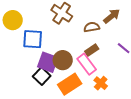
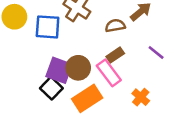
blue square: (33, 39) -> (48, 27), moved
orange cross: (101, 83) -> (141, 97), moved

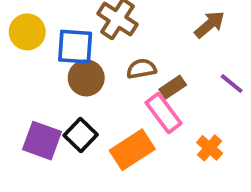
brown semicircle: (115, 26) -> (141, 69), moved
brown circle: (78, 68) -> (86, 78), moved
purple square: (59, 70) -> (42, 141), moved

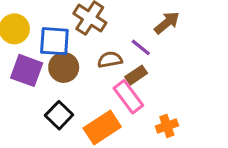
purple line: (232, 83) -> (141, 47), moved
purple square: (42, 141) -> (27, 70), moved
orange cross: (210, 148) -> (167, 126), turned 30

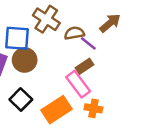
brown semicircle: (110, 60) -> (74, 33), moved
orange cross: (167, 126) -> (93, 108), moved, turned 30

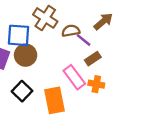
brown rectangle: (85, 66) -> (93, 59), moved
orange cross: (93, 108) -> (96, 84), moved
orange rectangle: (56, 110) -> (55, 100), turned -68

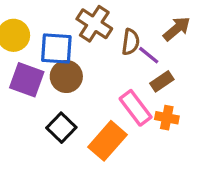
brown semicircle: (71, 31) -> (131, 42), turned 108
orange rectangle: (55, 100) -> (108, 141), turned 52

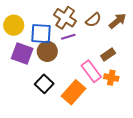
brown semicircle: (131, 42) -> (93, 20), moved, turned 42
purple line: (149, 55) -> (68, 37), moved, turned -56

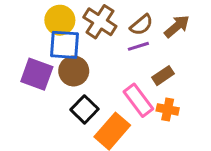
yellow circle: (14, 25) -> (60, 20), moved
purple line: (68, 37) -> (138, 46), moved
black square: (44, 84) -> (84, 109), moved

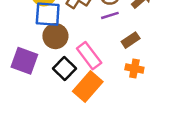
purple square: (37, 74) -> (24, 61), moved
pink rectangle: (138, 100) -> (89, 56), moved

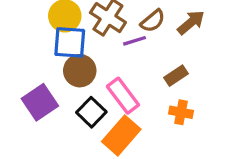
purple line: (110, 15) -> (135, 41), moved
purple square: (24, 61) -> (40, 102), turned 36

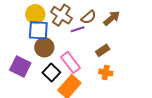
purple square: (40, 102) -> (20, 66), turned -30

